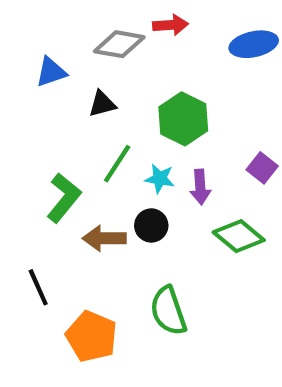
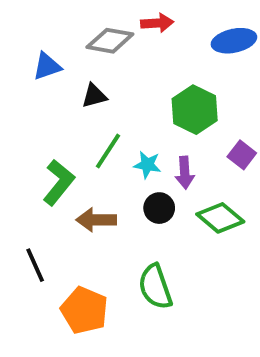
green hexagon: (183, 119) -> (195, 110), moved
black circle: (151, 225) -> (159, 208), moved

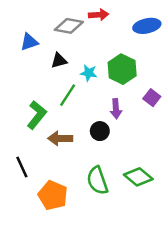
cyan star: (147, 165) -> (89, 73), moved
green diamond: (220, 218) -> (138, 177), moved

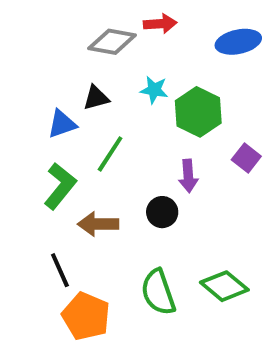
blue triangle: (29, 42) -> (62, 124), moved
cyan star: (89, 73) -> (154, 90), moved
black line: (22, 167) -> (60, 270), moved

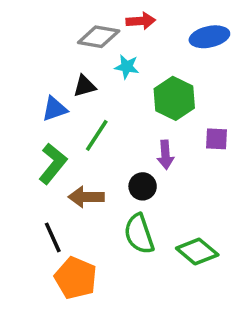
cyan star: (154, 90) -> (127, 67), moved
purple square: (246, 158) -> (217, 139), turned -35
green semicircle: (158, 292) -> (139, 234), moved

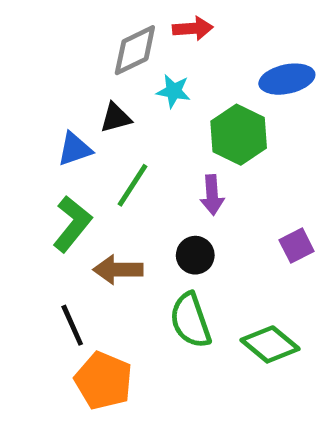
gray diamond: (99, 37) -> (135, 50), turned -36
blue ellipse: (209, 37) -> (287, 79), moved
purple square: (217, 139) -> (297, 246), moved, turned -30
purple arrow: (165, 155) -> (212, 195), moved

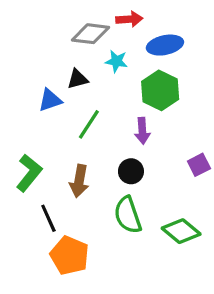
gray diamond: (135, 50) -> (91, 34), turned 33
blue ellipse: (287, 79) -> (165, 45), moved
green L-shape: (72, 224) -> (29, 173), moved
brown arrow: (118, 270) -> (79, 181), turned -80

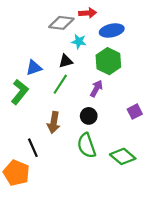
black triangle: (78, 79) -> (66, 61), moved
purple arrow: (142, 131) -> (96, 89), turned -147
green L-shape: (29, 173) -> (20, 92), moved
orange pentagon: (69, 255) -> (16, 173), moved

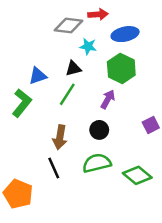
green semicircle: (87, 146) -> (97, 163), turned 95
black line: (33, 148) -> (54, 168), moved

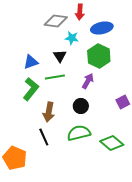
red arrow: (98, 14) -> (80, 12), turned 98
black triangle: (73, 68) -> (60, 56), turned -48
green line: (67, 94) -> (55, 77), turned 48
green L-shape: (22, 103) -> (31, 89), moved

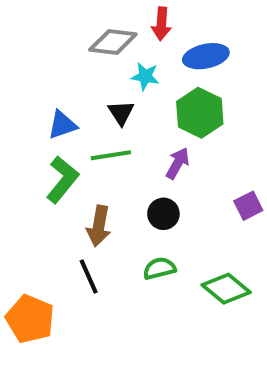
green semicircle: (79, 133) -> (159, 268), size x0.7

